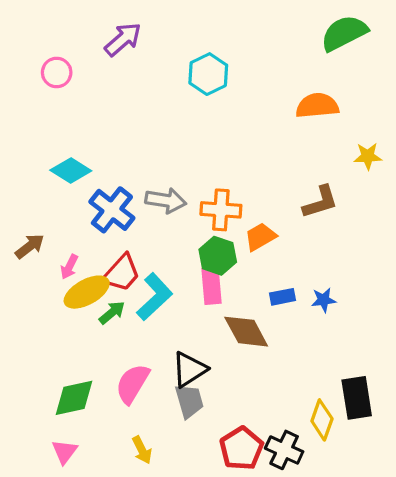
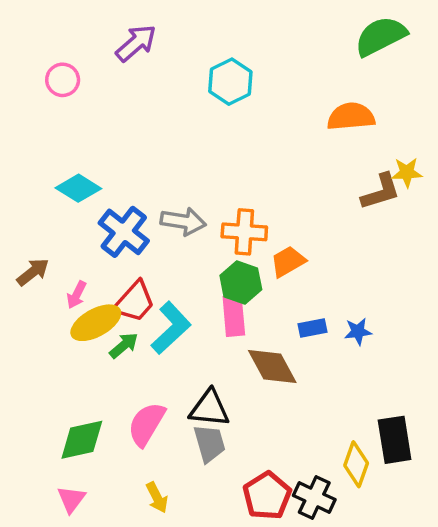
brown L-shape: (320, 202) -> (381, 192), moved
black triangle: (189, 369) -> (209, 408), turned 39

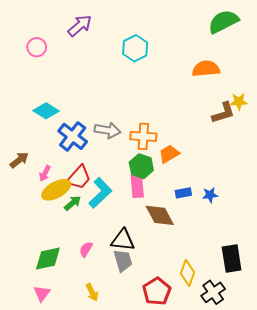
pink semicircle: (146, 424) -> (86, 249), size x0.6
yellow diamond: (356, 464) -> (187, 273), moved
black cross: (314, 497) -> (213, 292), moved, turned 30

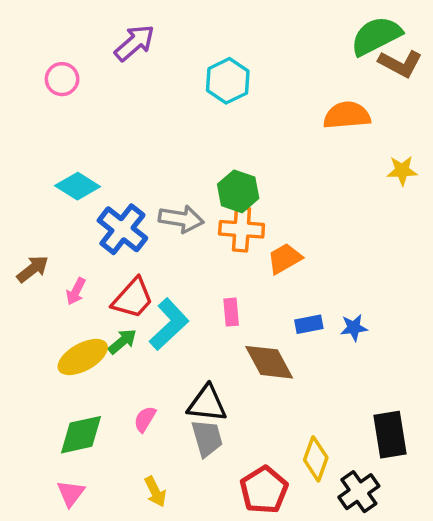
brown L-shape: (223, 113) -> (400, 64), moved, turned 45
green hexagon: (141, 166) -> (238, 191), moved
pink rectangle: (137, 186) -> (231, 312), size x0.7
yellow ellipse: (56, 190) -> (83, 357), moved

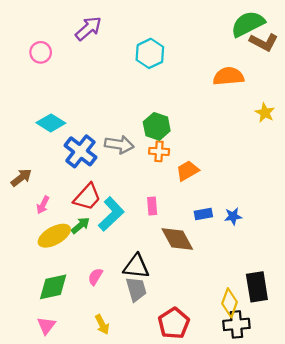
yellow star: (402, 171) -> (265, 113), turned 30
orange cross: (242, 229) -> (159, 151), size x0.7
pink arrow: (76, 291) -> (43, 205), moved
yellow diamond: (316, 459) -> (230, 303), moved
black cross: (359, 492) -> (236, 324), turned 30

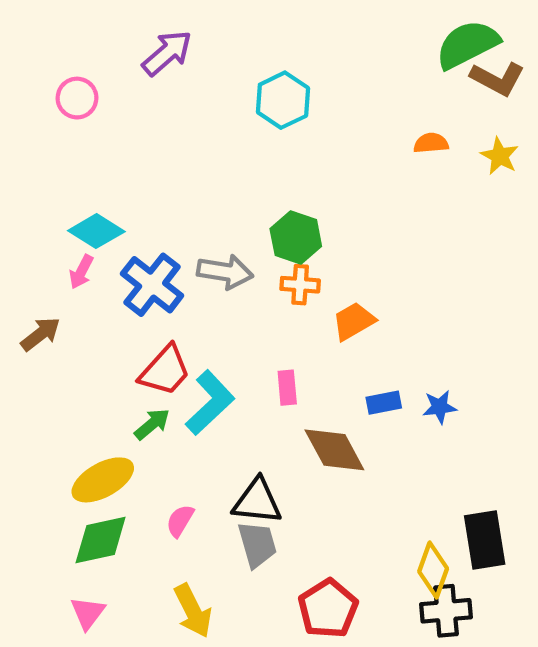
orange semicircle: (228, 76) -> (431, 143), size x0.6
yellow star: (265, 113) -> (500, 156), moved
pink arrow: (43, 205) -> (81, 272), moved
yellow ellipse: (54, 236) -> (103, 480), moved
yellow arrow: (102, 324) -> (193, 611), size x1.4

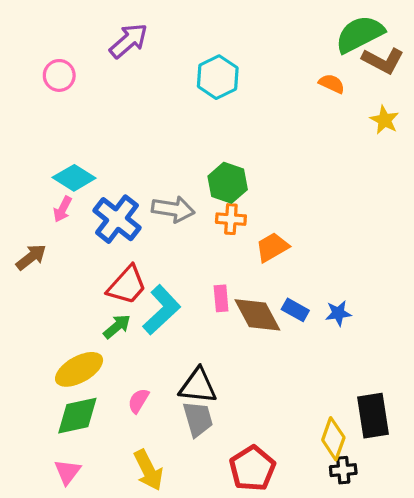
orange semicircle: (431, 143) -> (332, 84), moved, turned 30
blue rectangle: (384, 403) -> (295, 310), turned 40
brown diamond: (334, 450) -> (257, 315), moved
black cross: (446, 611) -> (343, 470), size x0.7

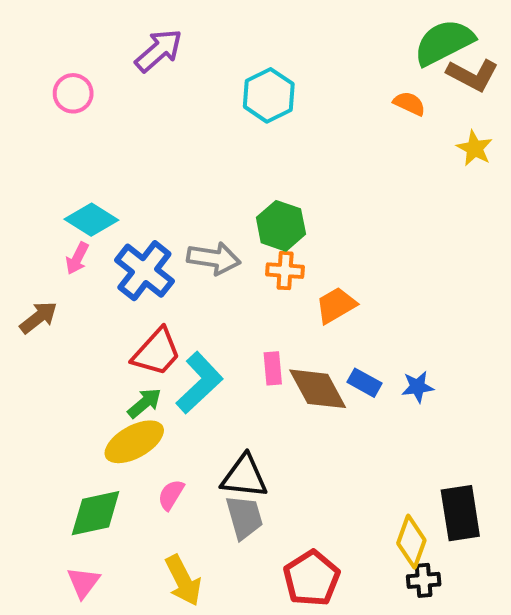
yellow ellipse: (79, 369) -> (134, 442), moved

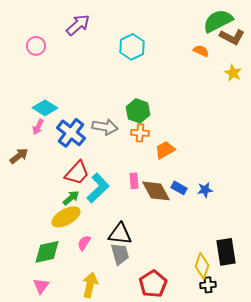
yellow arrow: (183, 580) -> (90, 285), turned -140

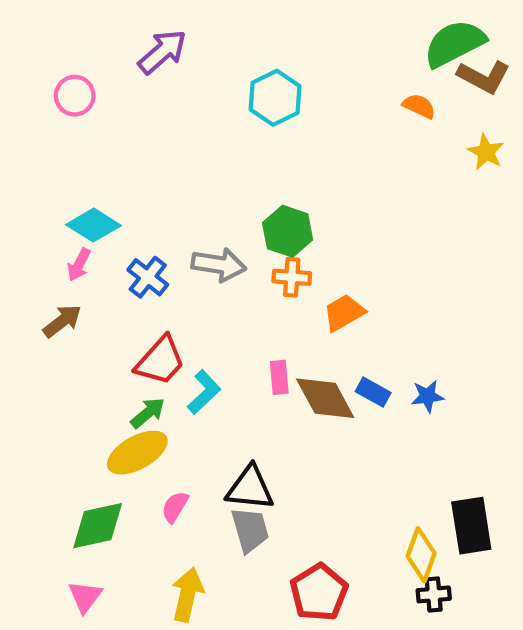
blue cross: (71, 133) -> (148, 277), size x0.7
brown arrow: (19, 156) -> (62, 321), moved
cyan L-shape: (98, 188) -> (204, 392), size x0.7

